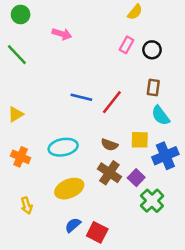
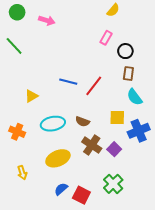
pink arrow: (62, 34) -> (47, 20), moved
black circle: (152, 50) -> (125, 51), moved
yellow triangle: (16, 114) -> (31, 96), moved
brown semicircle: (109, 145) -> (82, 122), moved
green cross: (152, 201) -> (113, 184), moved

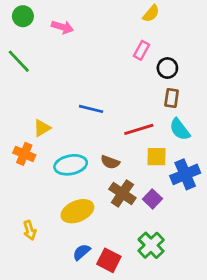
red line: (94, 86) -> (139, 129), moved, turned 35
orange cross: (17, 132) -> (24, 154), moved

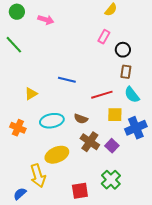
orange cross: (24, 154) -> (18, 128), moved
yellow arrow: (30, 230) -> (38, 176), moved, size x1.6
blue semicircle: (82, 252) -> (20, 194), moved
red square: (109, 260) -> (80, 191), turned -36

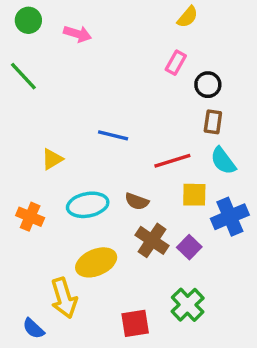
blue semicircle: (20, 194) -> (33, 328), turned -96

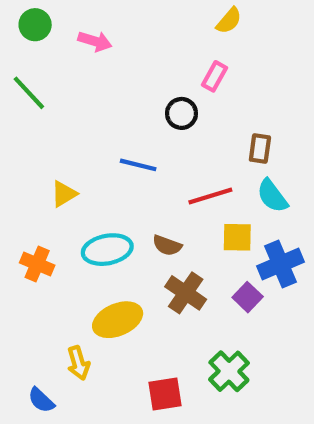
black circle: (208, 85) -> (182, 113), moved
purple square: (189, 247) -> (248, 297), moved
yellow arrow: (64, 298) -> (78, 363), size x0.7

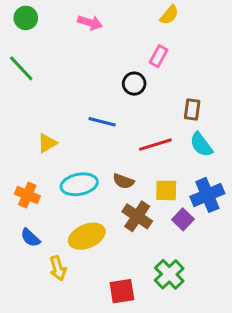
pink arrow: (95, 41) -> (90, 23), moved
yellow square: (237, 237) -> (166, 190), moved
blue semicircle: (41, 400) -> (30, 238), moved

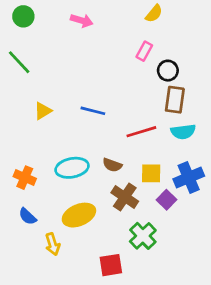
black circle: (134, 84) -> (168, 71), moved
brown rectangle: (192, 110) -> (175, 100), size x1.4
yellow triangle: (47, 143) -> (43, 111), moved
cyan semicircle: (201, 145) -> (183, 132), turned -60
green cross: (169, 274) -> (143, 236), moved

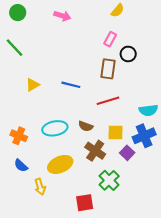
brown rectangle: (175, 100) -> (108, 69), moved
cyan semicircle: (183, 132) -> (148, 110), moved

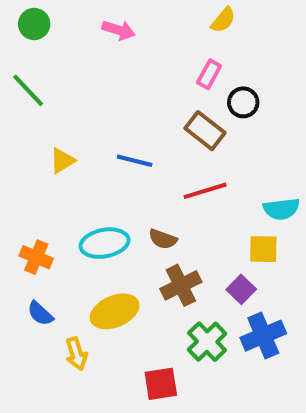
brown rectangle: (108, 69) -> (205, 131), turned -60
yellow square: (115, 133) -> (263, 249), moved
blue cross: (144, 136) -> (263, 336), moved
brown cross: (95, 151) -> (181, 285), turned 30

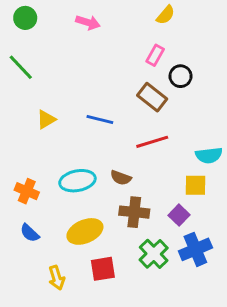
brown cross: (181, 285) -> (134, 212), turned 32
yellow arrow: (76, 354) -> (57, 278), moved
red square: (161, 384) -> (103, 269), moved

